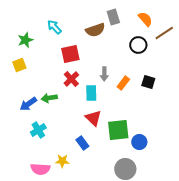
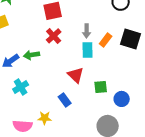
black square: (148, 82) -> (131, 39), size x1.5
cyan rectangle: (91, 93) -> (88, 50), moved
green square: (118, 130) -> (101, 87), size x0.6

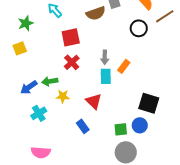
black square: (131, 39) -> (149, 103), moved
green square: (101, 87) -> (121, 129), moved
yellow star: (45, 118) -> (63, 96), moved

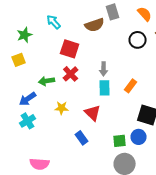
red square: (71, 37) -> (70, 49), turned 30
orange rectangle: (124, 66) -> (131, 86), moved
green arrow: (50, 81) -> (47, 81), moved
cyan cross: (39, 113) -> (28, 121), moved

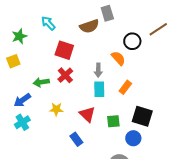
orange semicircle: (145, 14) -> (118, 58), moved
green square: (120, 141) -> (113, 121), moved

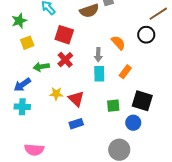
black circle: (132, 41) -> (146, 35), moved
yellow square: (13, 61) -> (27, 43), moved
red triangle: (87, 114) -> (76, 99), moved
cyan cross: (22, 122) -> (22, 107), turned 35
blue rectangle: (76, 139) -> (76, 124), turned -72

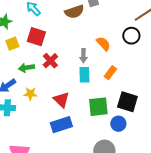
red square: (64, 35) -> (36, 37), moved
yellow star: (56, 94) -> (30, 94), moved
green square: (113, 106) -> (98, 107), size x1.5
blue rectangle: (76, 124) -> (61, 125), size x1.5

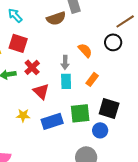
yellow star: (30, 94) -> (23, 115), moved
red triangle: (61, 100) -> (41, 91), moved
blue rectangle: (61, 125) -> (52, 121), moved

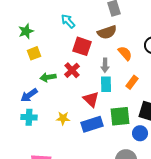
cyan arrow: (15, 15) -> (68, 21), moved
brown semicircle: (56, 18) -> (107, 32), moved
red square: (18, 43) -> (82, 46), moved
red triangle: (41, 91) -> (91, 99), moved

